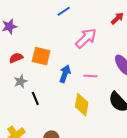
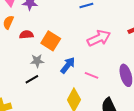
gray star: (21, 81) -> (37, 61), moved
black line: (35, 98) -> (32, 79), turned 64

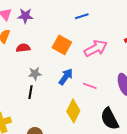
orange square: (51, 41) -> (62, 45), moved
black line: (32, 79) -> (30, 92), turned -48

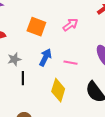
pink arrow: (96, 48) -> (70, 25), size x0.7
black line: (30, 92) -> (23, 78), moved

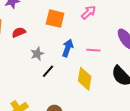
black line: (23, 78) -> (48, 71), turned 48

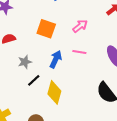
pink line: (93, 50) -> (79, 52), moved
yellow diamond: (85, 79) -> (54, 92), moved

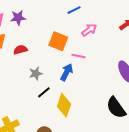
pink arrow: (80, 26) -> (89, 30), moved
pink line: (79, 52) -> (78, 56), moved

